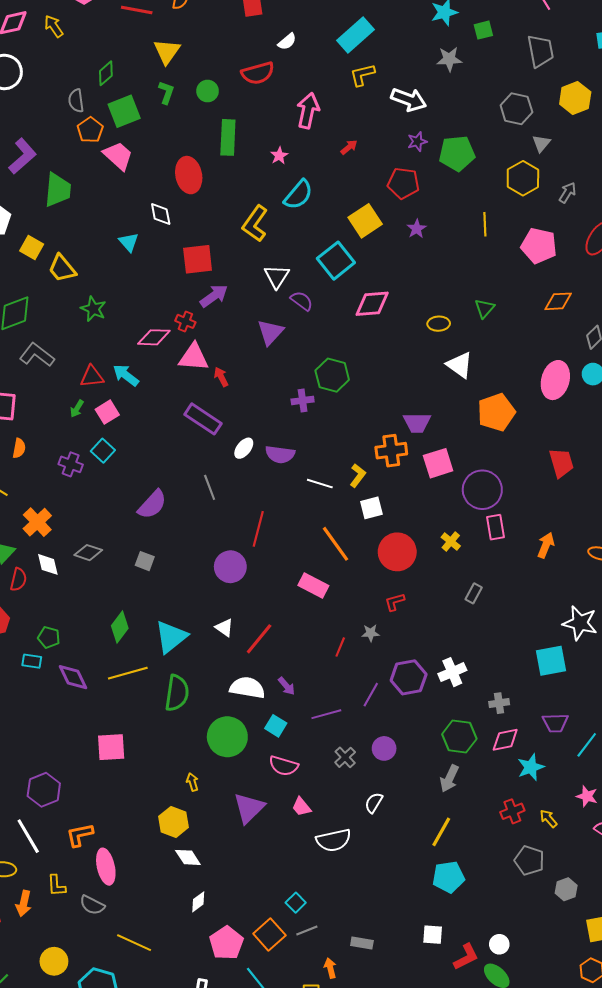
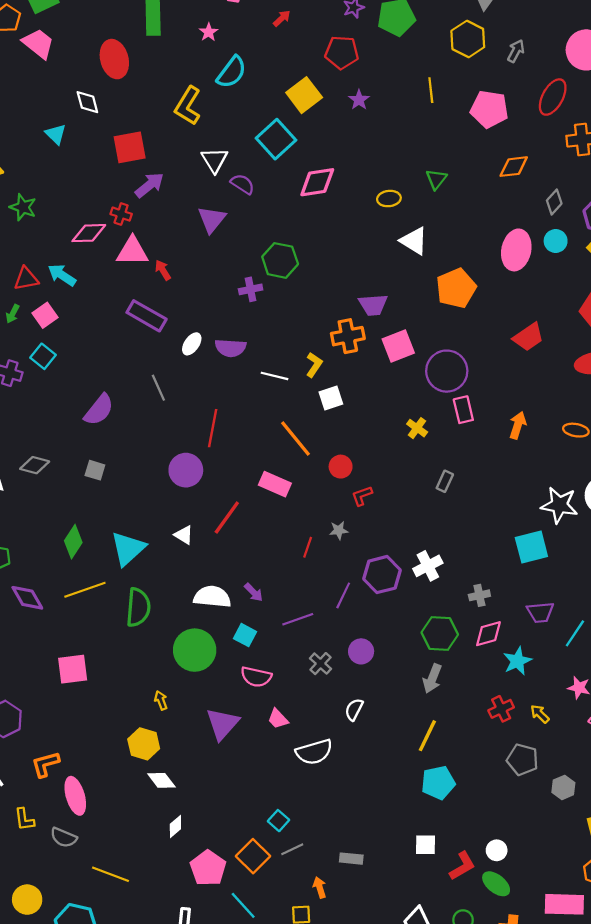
red trapezoid: (561, 463) -> (528, 337), turned 76
red circle: (397, 552) -> (341, 467), moved, size x0.6
red line: (259, 639) -> (227, 517), moved

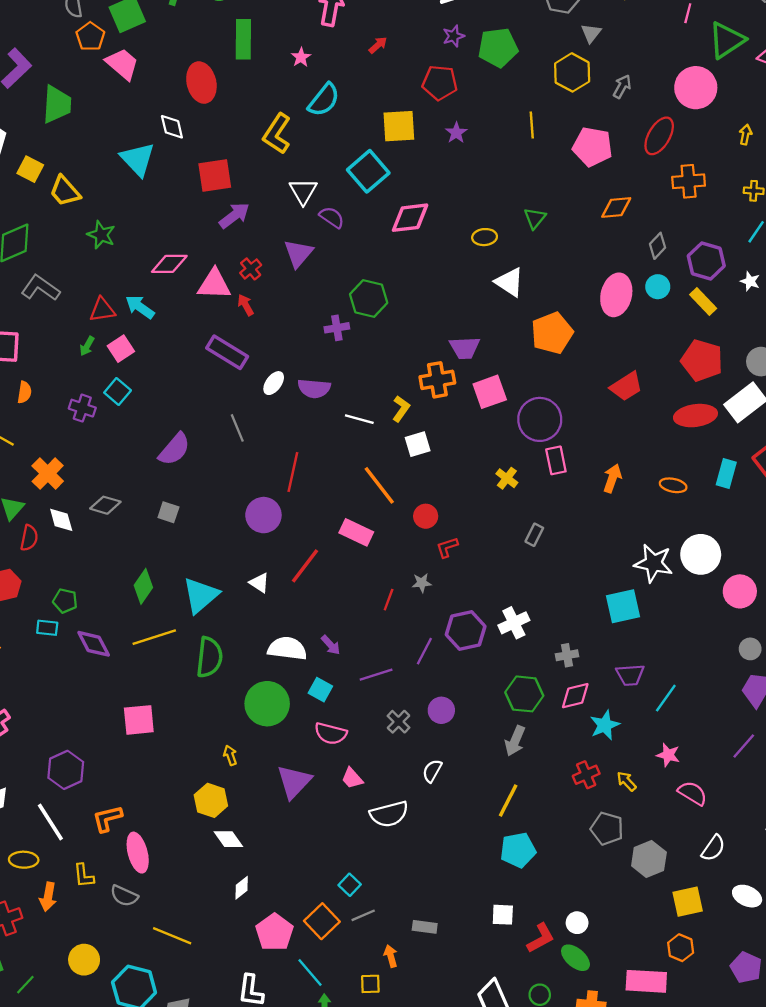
yellow square: (304, 95) -> (399, 126), turned 32
cyan triangle: (56, 134) -> (138, 159), size x1.6
red cross: (121, 214) -> (251, 269), moved, turned 30
gray hexagon: (563, 787) -> (649, 859), size x1.4

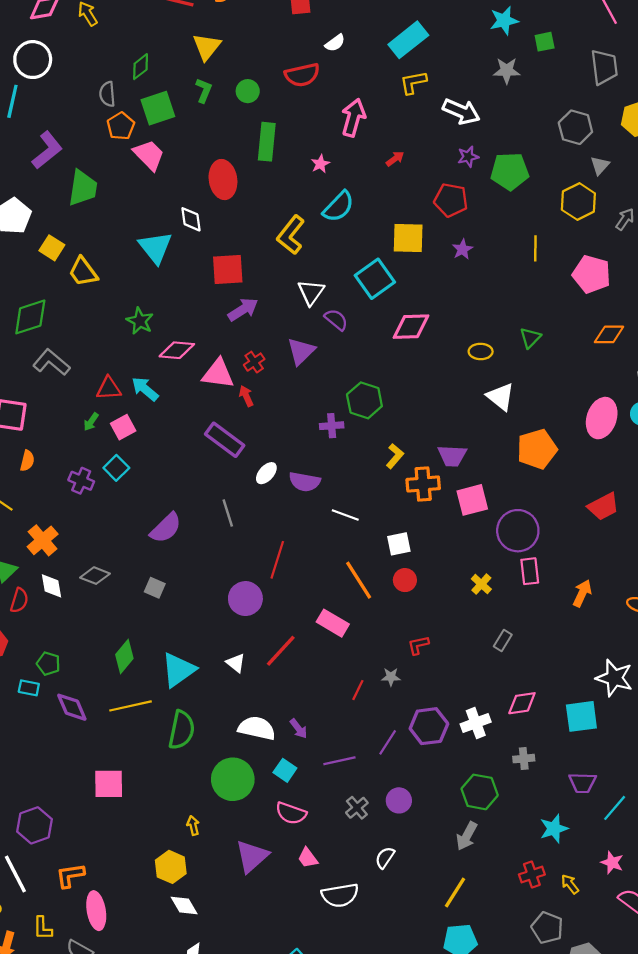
green star: (101, 235) -> (140, 321), moved
yellow L-shape: (401, 409) -> (395, 456), moved
red circle: (426, 516) -> (405, 580), moved
pink diamond: (575, 696) -> (522, 703), moved

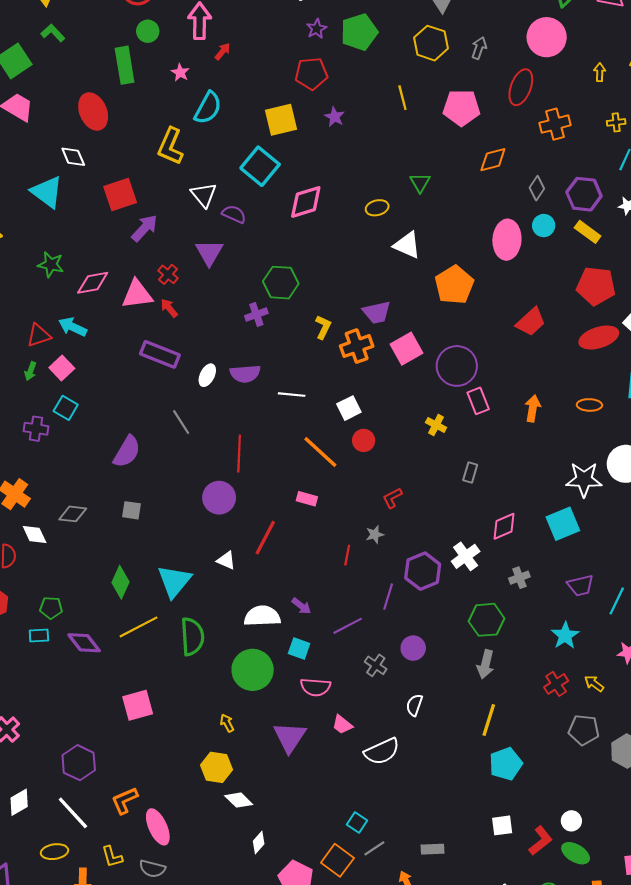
green L-shape: (204, 90) -> (53, 33), turned -50
green circle: (248, 91) -> (148, 31), moved
red arrow: (395, 159) -> (223, 51), moved
pink rectangle: (333, 623) -> (307, 499), size x0.7

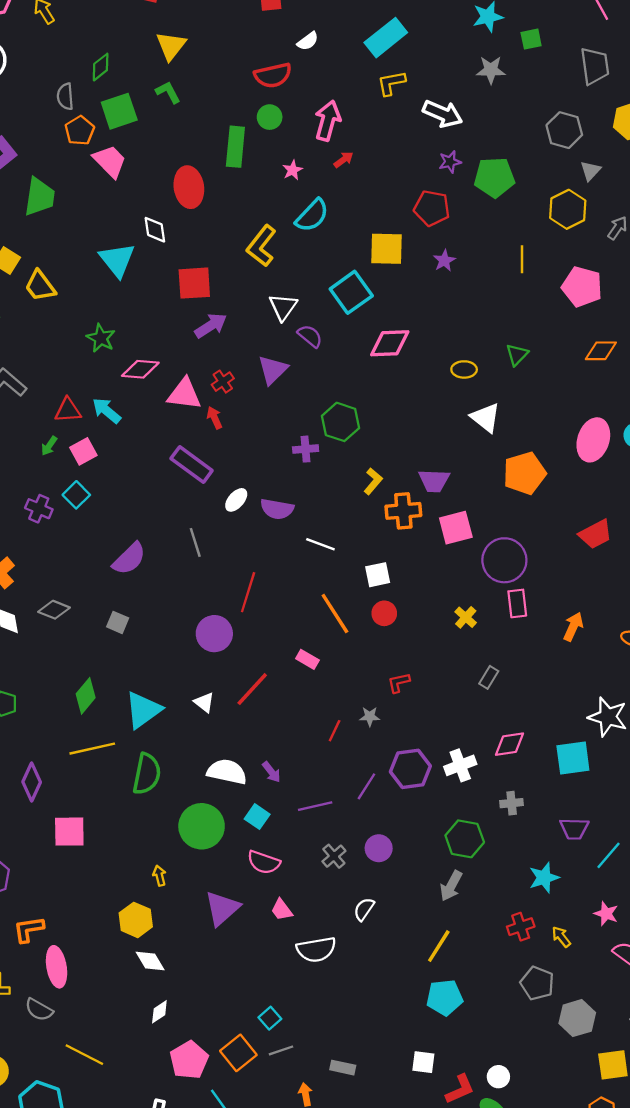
purple diamond: (84, 643) -> (32, 782), moved, turned 48

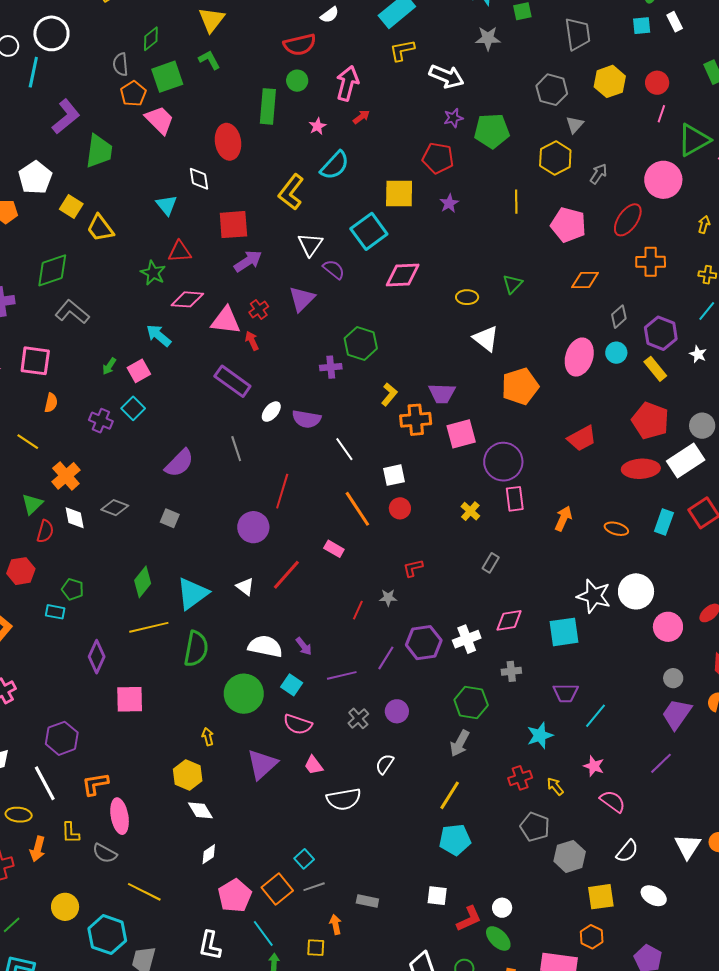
cyan triangle: (117, 260) -> (167, 205), size x0.7
red triangle: (68, 410) -> (180, 252), moved
white line: (320, 544) -> (344, 449), turned 35

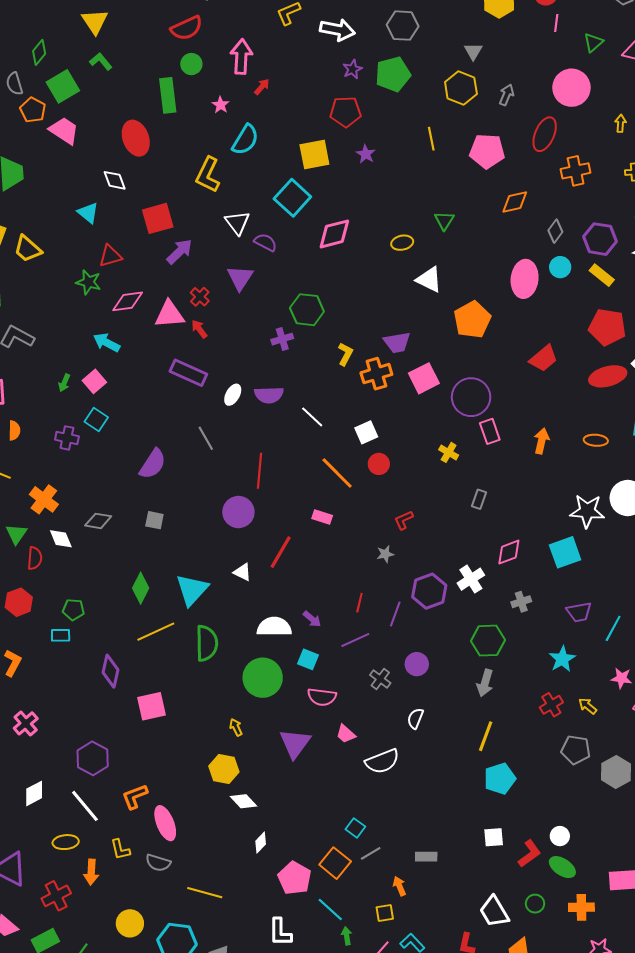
gray hexagon: (552, 90) -> (403, 26), moved
green triangle: (694, 140) -> (593, 42), size x0.6
red line: (358, 610) -> (359, 603), moved

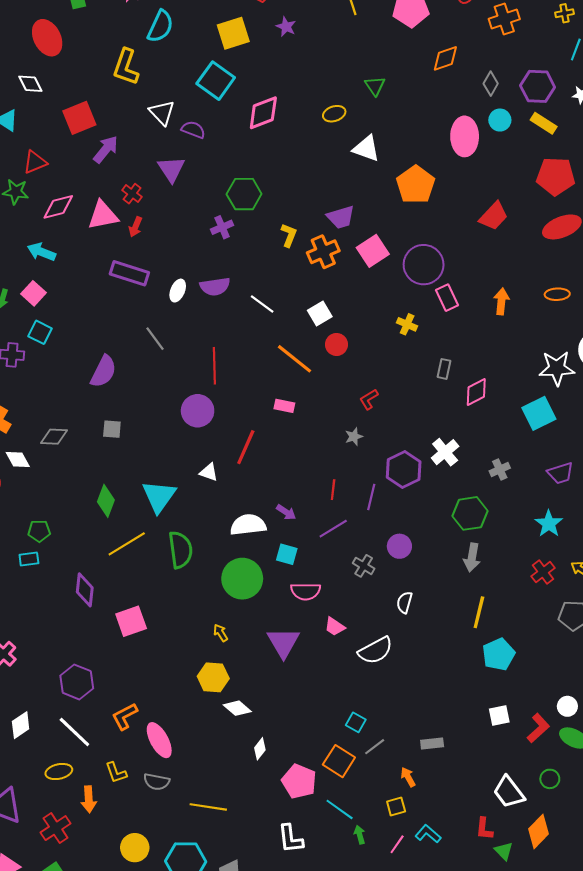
red arrow: (199, 329) -> (135, 227), turned -114
pink diamond: (509, 552) -> (476, 392), moved

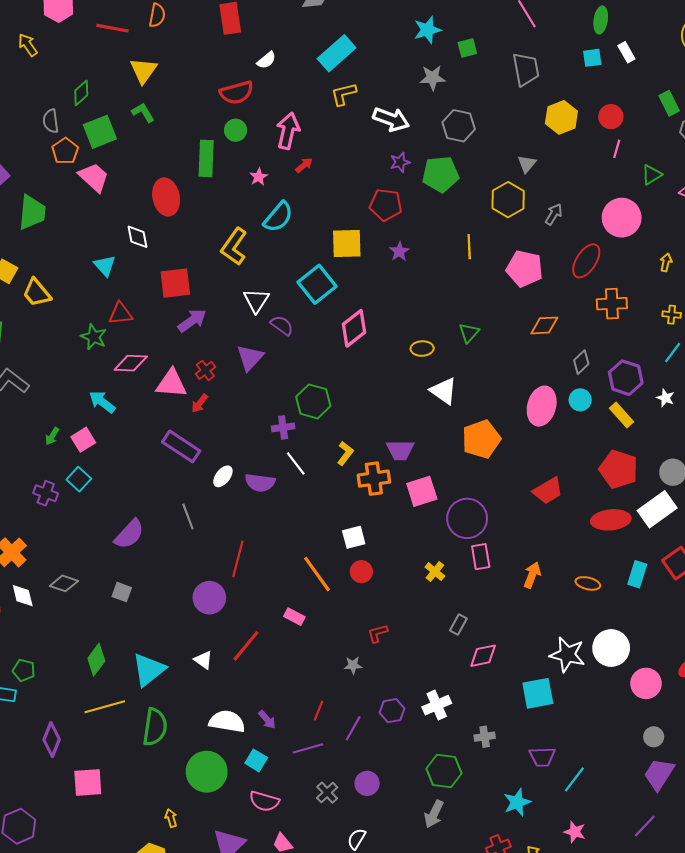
pink diamond: (263, 113) -> (354, 328), turned -33
white line: (262, 304) -> (296, 464), moved
purple hexagon: (404, 470) -> (392, 711), size x0.7

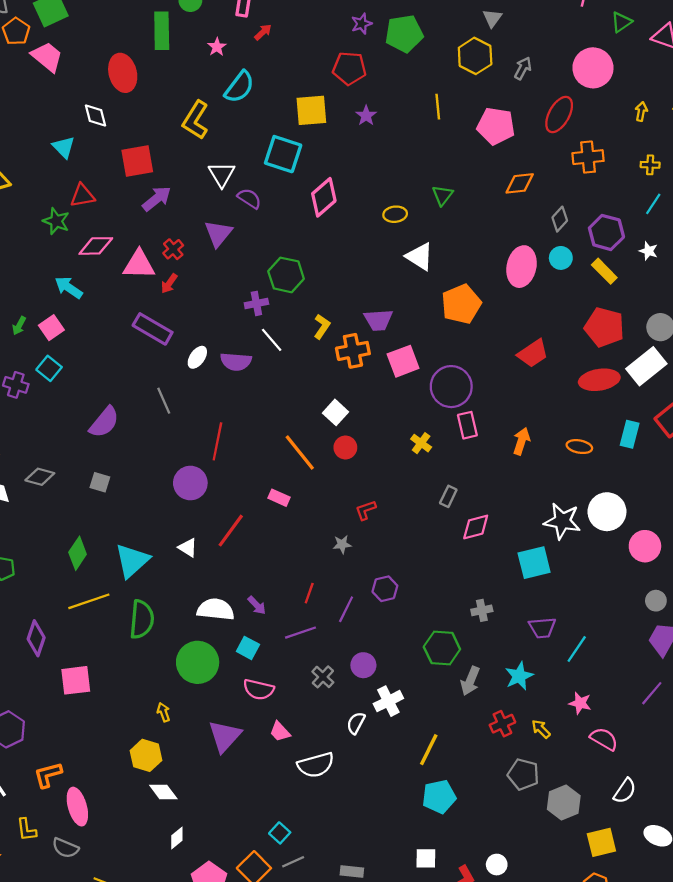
cyan square: (317, 284) -> (283, 154), turned -30
white square: (354, 537) -> (335, 412), turned -30
white cross: (437, 705) -> (388, 701), moved
gray arrow: (434, 814) -> (470, 681), moved

